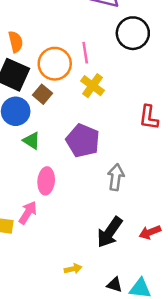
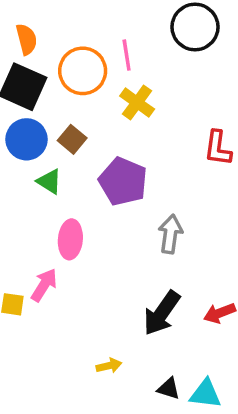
brown square: (42, 94) -> (72, 139), moved

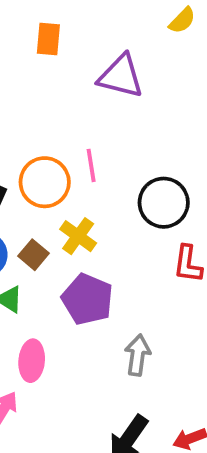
black circle: (195, 27) -> (164, 203), moved
yellow cross: (137, 102) -> (78, 236), moved

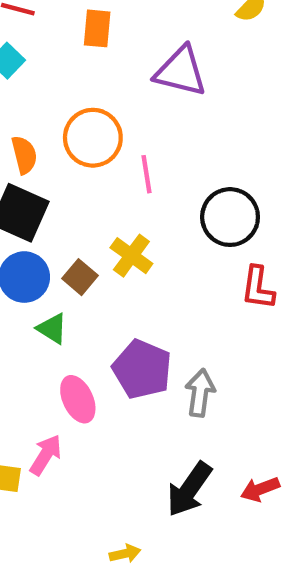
orange circle: (45, 182) -> (93, 138), moved
purple pentagon: (87, 299) -> (142, 369), moved
pink ellipse: (32, 361) -> (78, 399), turned -30

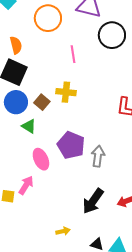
orange circle: (93, 138) -> (48, 18), moved
black circle: (230, 217) -> (112, 35), moved
yellow cross: (131, 256) -> (66, 92), turned -30

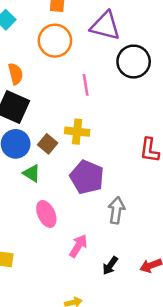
purple pentagon: (71, 145) -> (87, 177), moved
pink arrow: (26, 185) -> (78, 246), moved
black arrow: (93, 201) -> (110, 266), size x0.6

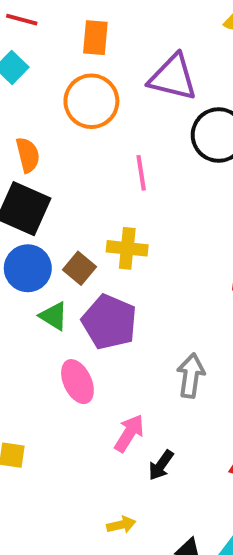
purple pentagon: (87, 177) -> (109, 322), moved
black arrow: (110, 266) -> (161, 465), moved

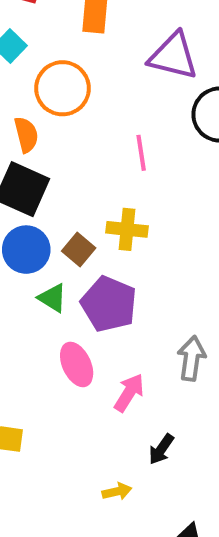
orange circle: (91, 101) -> (62, 88), moved
pink arrow: (129, 433) -> (129, 393), moved
yellow arrow: (121, 525) -> (117, 491), moved

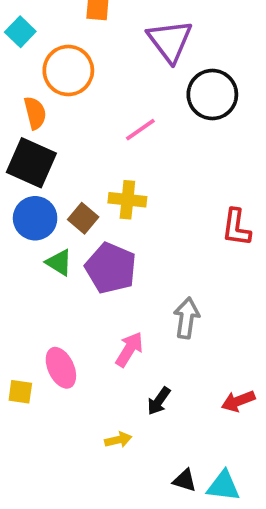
purple triangle: (173, 56) -> (170, 41), turned 39
pink line: (141, 153) -> (140, 130), turned 64
pink ellipse: (77, 364) -> (61, 368), moved

